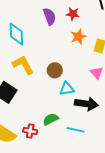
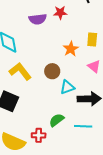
purple semicircle: (49, 16) -> (38, 19), turned 114
orange star: (78, 37) -> (71, 49), moved

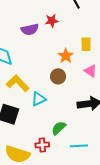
brown circle: (52, 71) -> (58, 76), moved
cyan triangle: (67, 87) -> (39, 99), moved
cyan line: (83, 126) -> (79, 146), moved

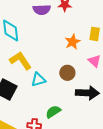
brown circle: (58, 76) -> (67, 73), moved

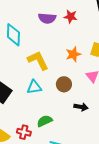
yellow L-shape: (20, 61) -> (38, 60), moved
black arrow: (87, 93) -> (81, 107), size x0.6

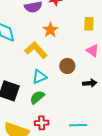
orange star: (73, 54) -> (50, 30), moved
green semicircle: (45, 121) -> (37, 97), moved

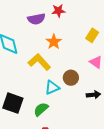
yellow rectangle: (89, 24) -> (92, 35), turned 32
cyan triangle: (39, 77) -> (52, 87), moved

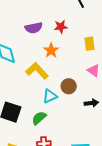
red star: (58, 11) -> (61, 27), moved
yellow rectangle: (92, 35) -> (90, 44), turned -40

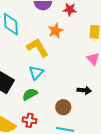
brown circle: (69, 86) -> (63, 107), moved
cyan triangle: (50, 96) -> (36, 73), moved, turned -35

